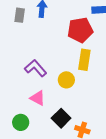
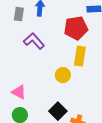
purple L-shape: (36, 68) -> (34, 41), moved
pink triangle: (38, 98) -> (19, 92), moved

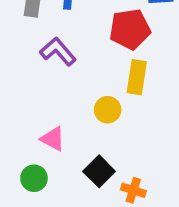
pink triangle: (19, 92) -> (53, 139), moved

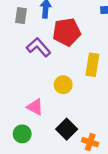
red pentagon: (130, 29) -> (67, 32), moved
yellow circle: (108, 110) -> (63, 85), moved

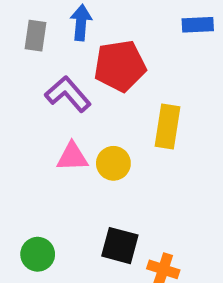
pink triangle: (35, 107) -> (72, 157), moved, turned -30
black square: (67, 129) -> (120, 246), turned -30

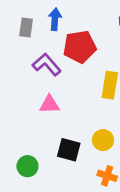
yellow circle: (113, 163) -> (103, 140), moved
black square: (120, 246) -> (69, 150), moved

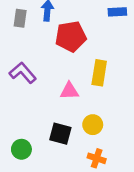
purple L-shape: (47, 65) -> (23, 73), moved
pink triangle: (49, 104) -> (69, 91), moved

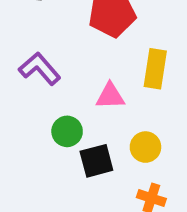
black square: (60, 134) -> (96, 161), turned -30
green circle: (21, 149) -> (67, 131), moved

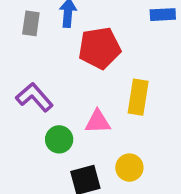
green circle: (67, 131) -> (59, 139), moved

